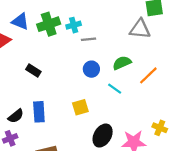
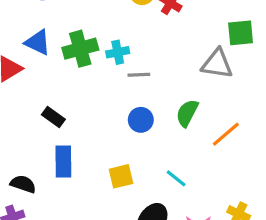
green semicircle: (122, 63) -> (187, 113), turned -42
cyan line: (115, 89) -> (176, 178), moved
blue rectangle: (39, 112) -> (63, 161), moved
black semicircle: (16, 116) -> (23, 184), turned -126

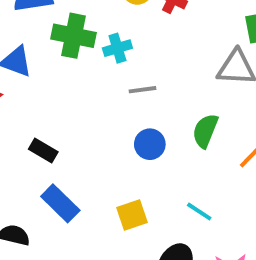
green cross: (80, 49) -> (73, 36), moved, turned 32
cyan cross: (118, 52) -> (117, 48), moved
blue rectangle: (63, 161) -> (60, 203), turned -40

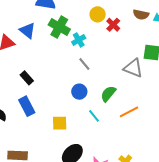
cyan cross: (117, 48) -> (79, 40), turned -32
gray line: (142, 90) -> (84, 64), turned 40
cyan line: (199, 211) -> (94, 116), moved

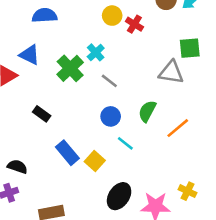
green cross: (59, 27) -> (70, 68), moved, turned 30
blue rectangle: (27, 106) -> (67, 153), moved
cyan line: (94, 116) -> (125, 143), moved
yellow square: (60, 123) -> (95, 161), turned -35

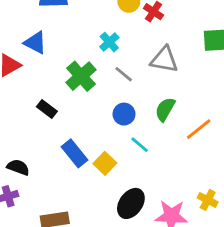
green cross: (70, 68) -> (81, 76), moved
gray triangle: (171, 72) -> (164, 60), moved

